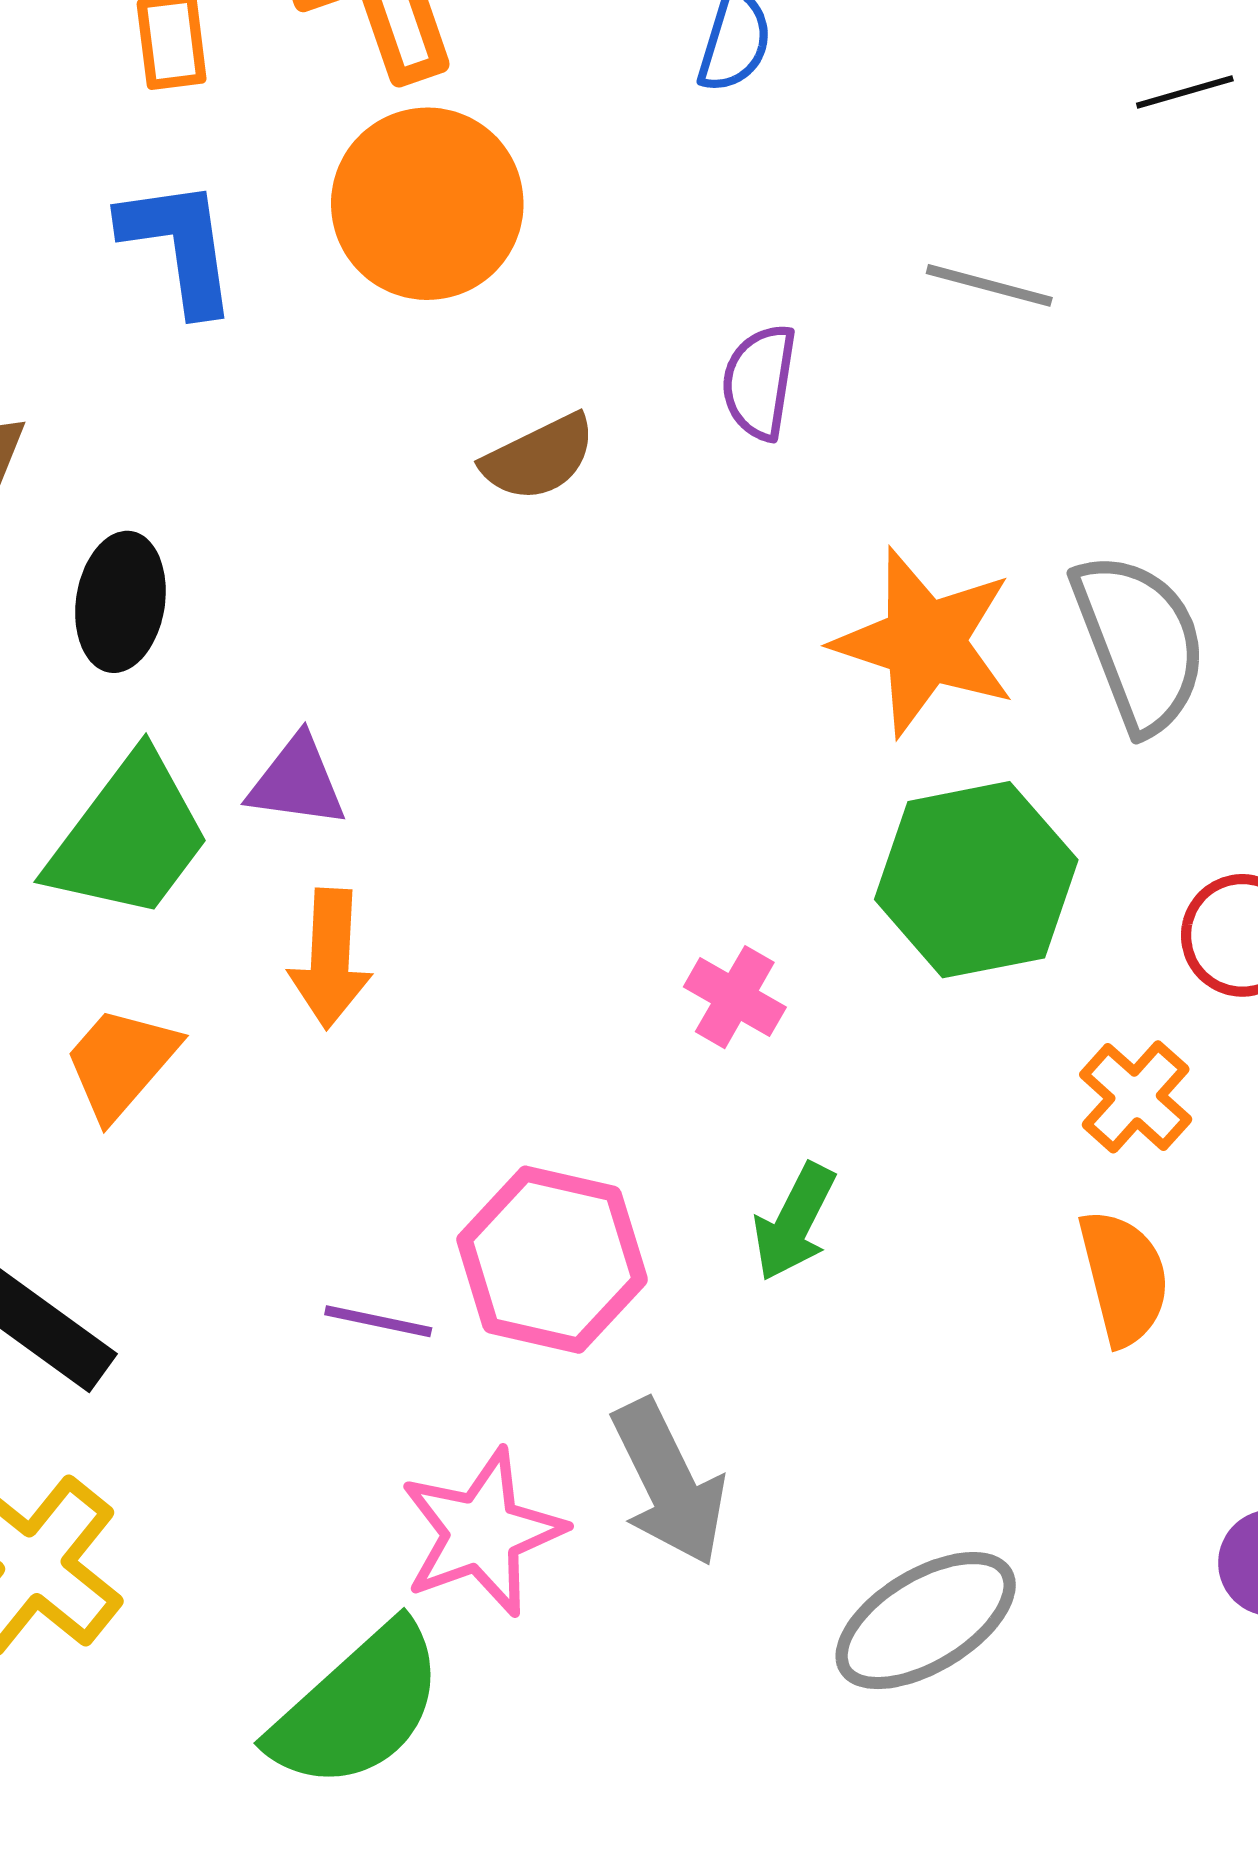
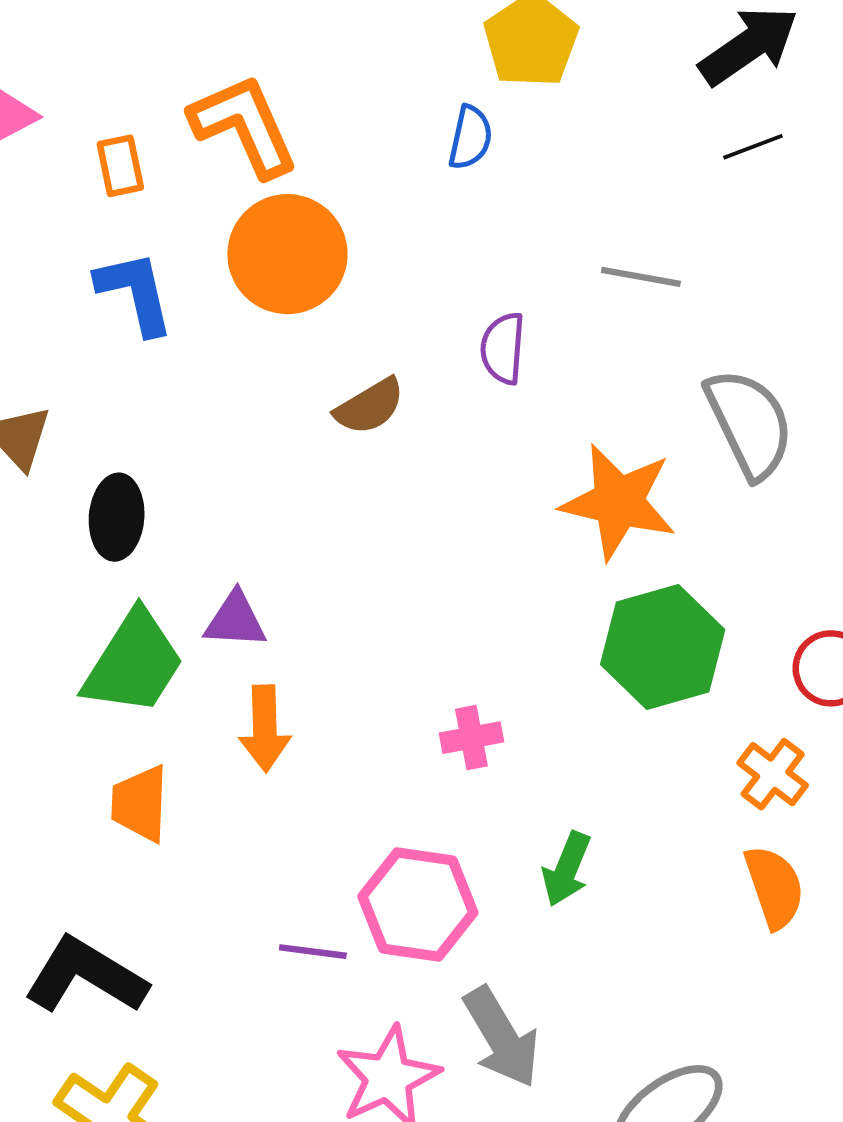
gray semicircle: (1139, 642) -> (749, 423), moved
pink cross: (735, 997) -> (471, 738), moved, turned -36
orange trapezoid: (121, 1063) -> (140, 804), turned -34

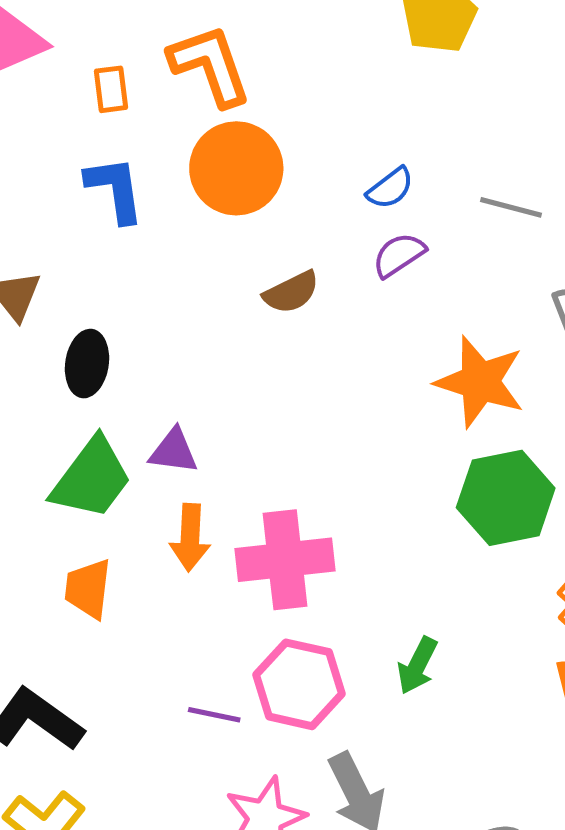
blue semicircle: (470, 138) -> (390, 188), moved, turned 36
purple semicircle: (503, 348) -> (399, 255), turned 48
pink cross: (471, 738) -> (285, 560), moved, size x2.0

